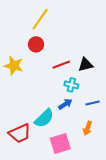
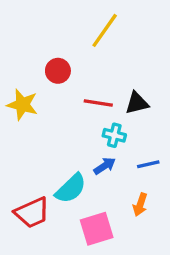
yellow line: (40, 19) -> (105, 30), moved
red line: (61, 65) -> (98, 103), turned 30

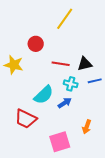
blue line: (148, 164) -> (95, 81), moved
cyan semicircle: (71, 188) -> (44, 95), moved
red trapezoid: (32, 213) -> (26, 119), moved, turned 50

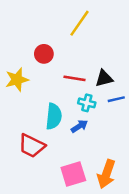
yellow star: (14, 65) -> (17, 80), turned -30
cyan semicircle: (44, 95) -> (54, 116), turned -40
orange arrow: (87, 127) -> (106, 174), moved, size x1.6

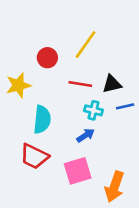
yellow line: (79, 23) -> (86, 45), moved
cyan semicircle: (54, 116) -> (42, 120), moved
pink square: (73, 174) -> (78, 171), moved

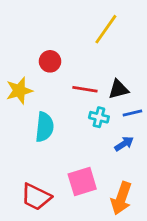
yellow line: (86, 45) -> (106, 29), moved
blue arrow: (86, 135) -> (124, 144), moved
red trapezoid: (34, 156) -> (36, 197), moved

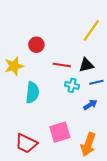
yellow line: (106, 29) -> (91, 30), moved

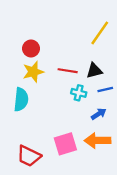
red circle: (36, 45) -> (31, 48), moved
yellow star: (14, 66) -> (33, 72), moved
cyan semicircle: (32, 93) -> (21, 99), moved
orange arrow: (88, 144) -> (98, 140), moved, turned 70

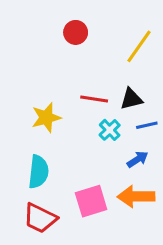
red circle: (31, 48) -> (76, 32), moved
yellow star: (33, 72) -> (46, 118), moved
cyan cross: (79, 93) -> (110, 130), turned 32
cyan semicircle: (21, 99) -> (38, 172), moved

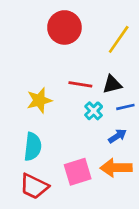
red circle: (76, 32) -> (64, 27), size x1.6

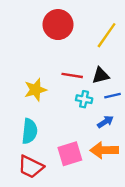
cyan cross: (94, 111) -> (84, 99), turned -35

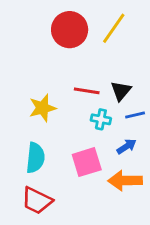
yellow line: (107, 35) -> (114, 28), moved
black triangle: (101, 75) -> (121, 91), turned -36
pink square: (70, 154) -> (87, 162), moved

